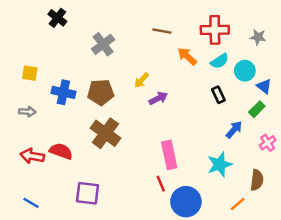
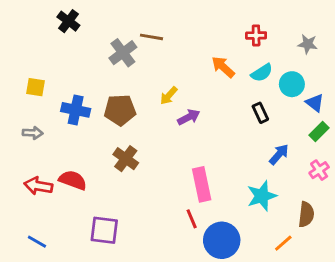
red cross: (215, 30) -> (256, 35), size x0.6
brown line: (162, 31) -> (152, 37), moved
green rectangle: (257, 109) -> (319, 131), moved
brown cross: (105, 133) -> (126, 159), size x0.7

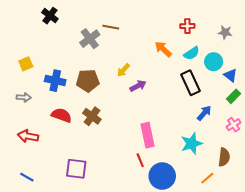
yellow square: (36, 87) -> (26, 64), turned -32
black rectangle: (260, 113) -> (191, 83), size x1.6
red semicircle: (73, 180) -> (61, 115), moved

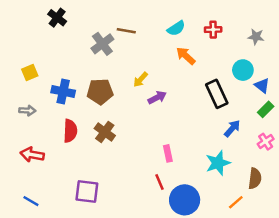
cyan semicircle: (192, 53) -> (176, 28), moved
red semicircle: (61, 115) -> (70, 131), turned 72
pink rectangle: (148, 135) -> (168, 153), size x0.6

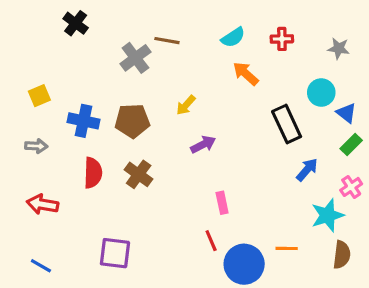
purple arrow: (157, 97) -> (203, 144), moved
cyan star: (218, 163) -> (328, 215), moved
brown semicircle: (255, 178) -> (342, 255), moved
orange line: (236, 202) -> (287, 248), moved, turned 42

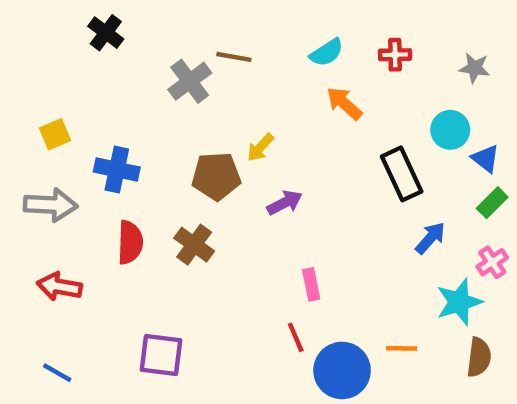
brown pentagon: (132, 121) -> (216, 176), moved
gray arrow: (36, 146) -> (51, 205), size x1.6

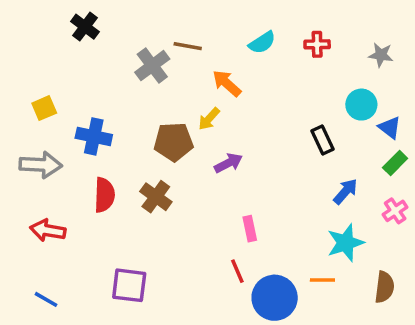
orange arrow: (344, 103) -> (227, 83), moved
black rectangle: (402, 174) -> (322, 140), size x0.7
cyan star: (459, 302) -> (345, 243), moved

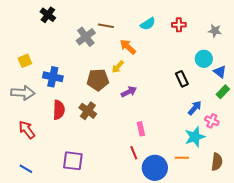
pink cross: (395, 211) -> (212, 121), moved, turned -32
red arrow: (48, 230) -> (27, 130), turned 42

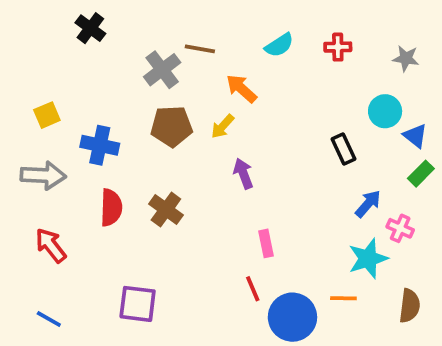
brown pentagon: (98, 80) -> (172, 126), moved
purple arrow: (129, 92) -> (243, 174), turned -84

